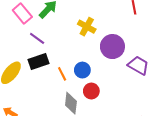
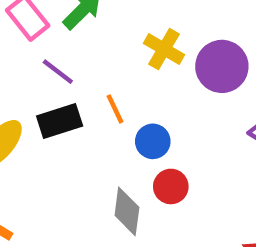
purple circle: (112, 47) -> (222, 66), moved
orange line: (62, 74) -> (115, 109), moved

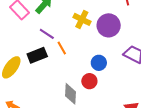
purple line: (58, 72) -> (47, 34), moved
blue circle: (153, 141) -> (99, 63), moved

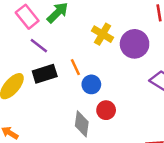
purple line: (47, 34) -> (39, 46), moved
blue circle: (99, 63) -> (91, 84), moved

